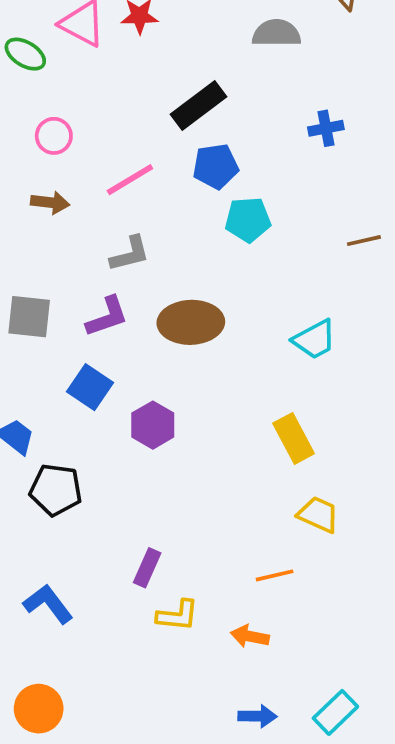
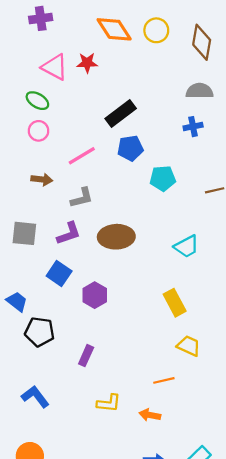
gray semicircle: (276, 33) -> (200, 91), moved
green ellipse: (25, 54) -> (37, 101), moved
brown arrow: (50, 202) -> (42, 179), moved
cyan pentagon: (248, 220) -> (163, 178), moved
purple rectangle: (147, 568) -> (86, 356), moved

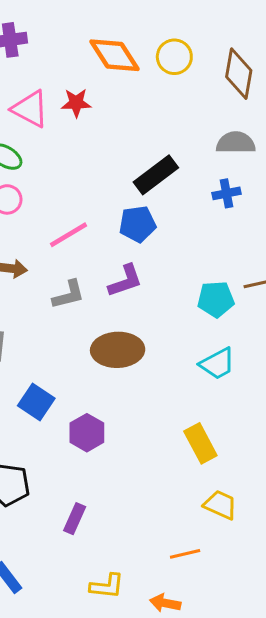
black rectangle: (121, 114) -> (156, 175), moved
cyan pentagon: (163, 178) -> (216, 299), moved
purple L-shape: (69, 233) -> (125, 281), moved

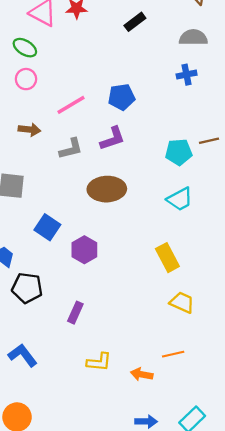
black rectangle: (156, 175) -> (135, 22), moved, size x0.7
orange line: (185, 554) -> (173, 354), moved

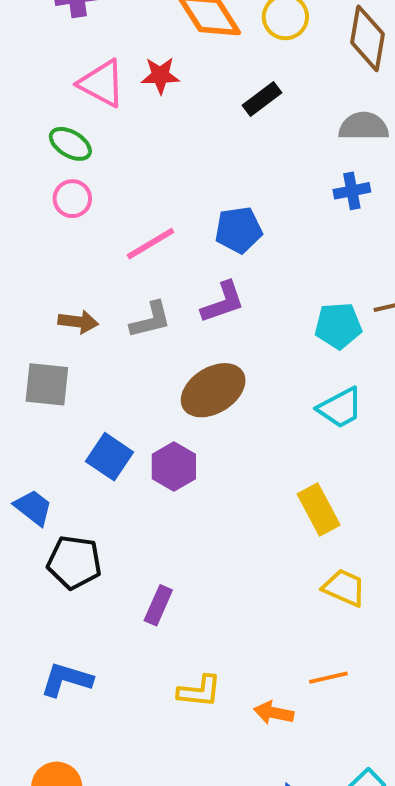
brown arrow: (29, 130) -> (78, 322), moved
brown ellipse: (107, 189) -> (213, 390), turned -30
purple hexagon: (84, 250) -> (174, 466), moved
blue L-shape: (23, 355) -> (66, 680), turned -36

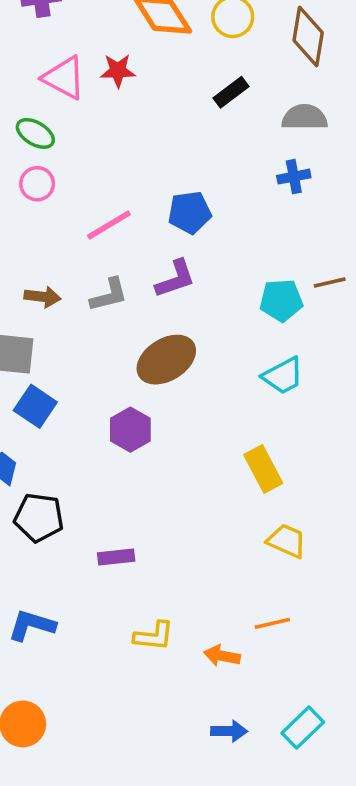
black rectangle: (262, 99) -> (231, 92), moved
blue square: (109, 457) -> (35, 406), moved
purple rectangle: (158, 605) -> (116, 557), turned 60

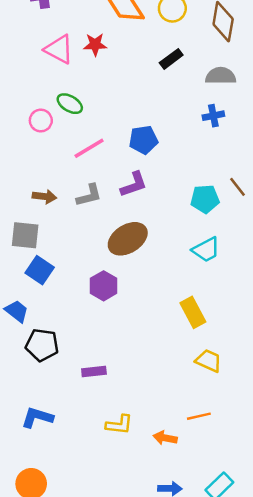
green ellipse: (35, 133) -> (70, 104), moved
brown line: (330, 282) -> (238, 187), turned 65

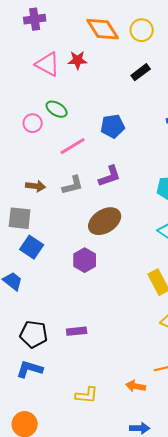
blue pentagon: (143, 140) -> (113, 126), moved
black pentagon: (42, 345) -> (34, 334), moved
yellow L-shape: (119, 425) -> (87, 395), moved

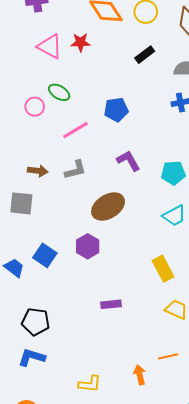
purple L-shape: (110, 176) -> (128, 161), moved, turned -100
blue square: (32, 247) -> (45, 255), moved
purple rectangle: (77, 331) -> (111, 304), moved
orange arrow: (136, 386) -> (140, 375), turned 66

